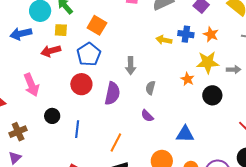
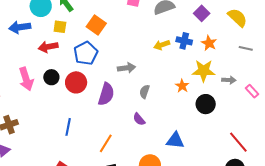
yellow arrow: (164, 40) -> (162, 45), turned -35
gray arrow: (131, 66) -> (127, 68), turned -102
black circle: (52, 116) -> (51, 77), moved

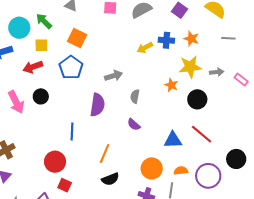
red circle: (76, 82) -> (55, 162), moved
blue line: (68, 127) -> (72, 132), moved
red line: (238, 142) -> (202, 134), moved

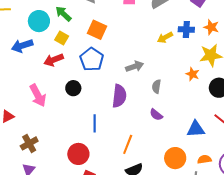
yellow square: (41, 45) -> (62, 38), turned 32
black circle: (41, 96) -> (73, 88), moved

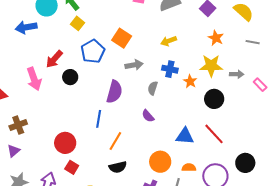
blue cross: (186, 29) -> (170, 69), moved
orange square: (97, 30) -> (122, 38), moved
yellow square: (62, 38) -> (77, 23), moved
red arrow: (54, 60) -> (54, 59), moved, turned -36
blue line: (95, 123) -> (99, 119), moved

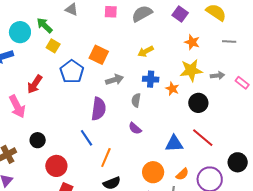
black circle: (70, 77) -> (38, 140), moved
blue line: (99, 119) -> (87, 138), turned -36
orange semicircle: (189, 167) -> (182, 174), turned 144

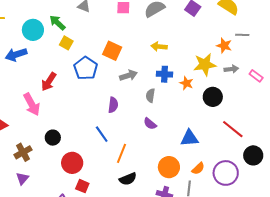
orange star: (192, 42) -> (224, 46), moved
yellow arrow: (146, 51) -> (159, 47), turned 35
purple semicircle: (99, 109) -> (113, 105), size x0.7
red line: (203, 138) -> (233, 129), moved

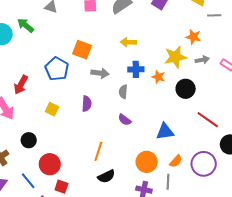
gray line: (242, 35) -> (214, 15), moved
yellow square: (66, 43) -> (52, 109), moved
gray arrow: (128, 75) -> (100, 73), turned 30
blue line: (102, 134) -> (28, 181), moved

